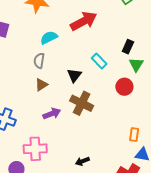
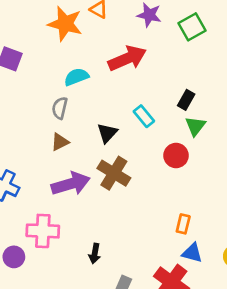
purple arrow: (52, 114) -> (71, 184), size x1.5
black arrow: (82, 161) -> (95, 254), moved, turned -64

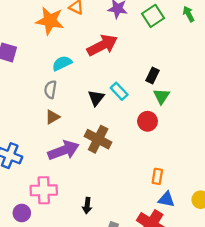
black triangle: (107, 133) -> (96, 98), moved

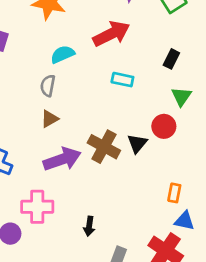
black rectangle: (152, 75) -> (171, 59), moved
cyan rectangle: (119, 91) -> (122, 80), moved, turned -36
black triangle: (96, 98) -> (137, 144), moved

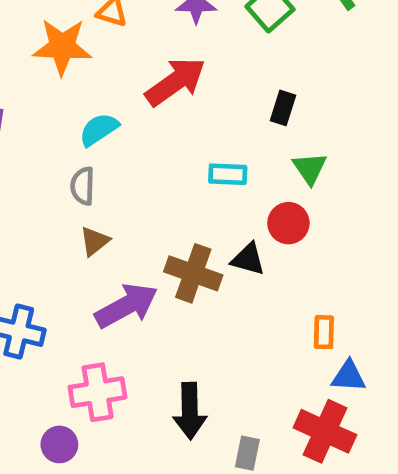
cyan rectangle: (122, 80) -> (228, 174), moved
black triangle: (137, 144) -> (248, 259), turned -45
black arrow: (89, 226) -> (190, 411), size x1.6

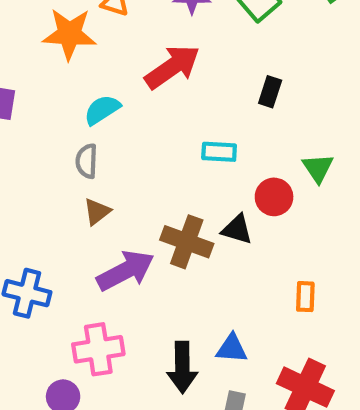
green triangle: (310, 168) -> (318, 168), moved
blue triangle: (349, 376) -> (232, 348), moved

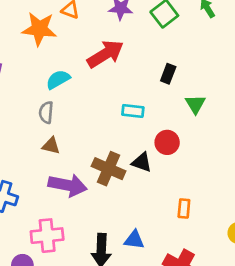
green triangle: (318, 168) -> (195, 104), moved
brown triangle: (97, 212) -> (51, 146), turned 48
purple arrow: (126, 271) -> (68, 185), turned 36

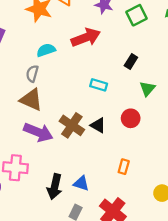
red circle: (167, 142) -> (131, 118), moved
brown triangle: (51, 146) -> (31, 100), size x1.6

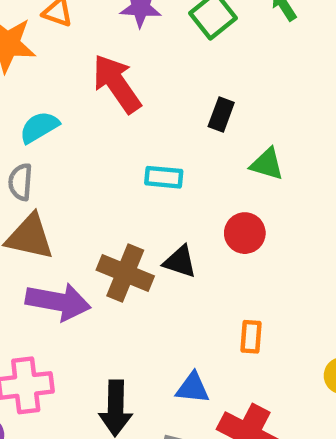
red arrow: (86, 37) -> (117, 84), turned -92
green triangle: (147, 89) -> (267, 164), turned -42
blue triangle: (81, 183) -> (193, 388), moved

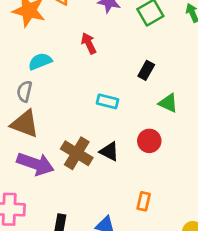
red arrow: (117, 84) -> (89, 43), size x0.6

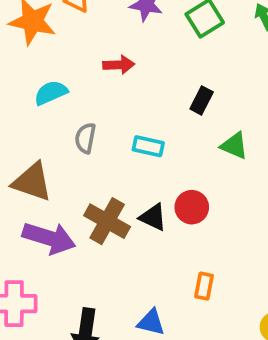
red arrow: (89, 43) -> (119, 65), turned 115
gray semicircle: (24, 91) -> (85, 138), moved
red circle: (149, 141) -> (192, 207), moved

